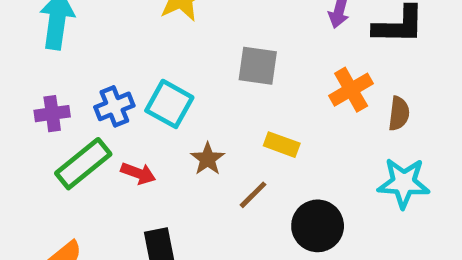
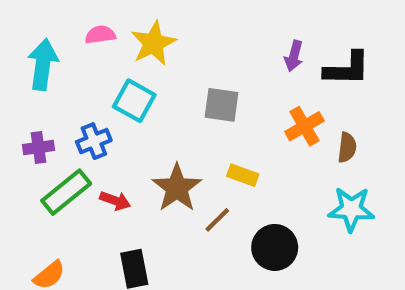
cyan square: (169, 104) -> (134, 101), moved
brown star: (208, 159) -> (177, 188), size x1.6

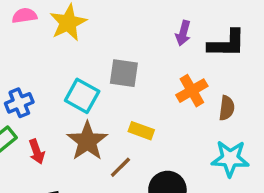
cyan square: (134, 101) -> (82, 96), moved
red arrow: (115, 201) -> (37, 152), turned 50

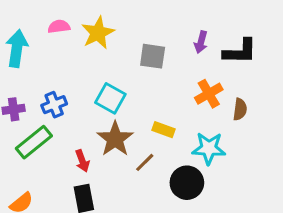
gray square: (124, 73) -> (153, 56), moved
red arrow: (37, 152) -> (82, 161), moved
cyan star: (230, 159) -> (209, 148), moved

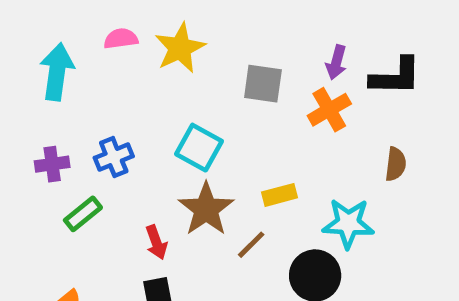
orange cross: (209, 94) -> (329, 110), moved
yellow rectangle: (163, 130) -> (280, 195), turned -35
green rectangle: (34, 142) -> (83, 214), size x0.7

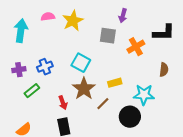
purple arrow: (336, 62) -> (123, 16), moved

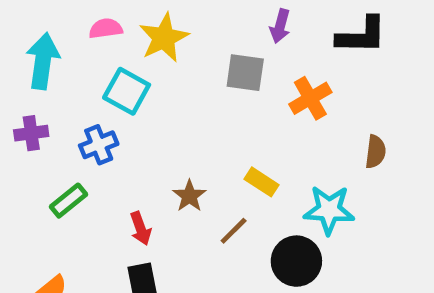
black L-shape: (164, 33) -> (362, 35), moved
cyan square: (81, 63) -> (127, 91), moved
purple cross: (19, 70) -> (31, 133), moved
yellow rectangle: (115, 83) -> (262, 182), turned 48
brown star: (84, 89) -> (189, 196), size x0.6

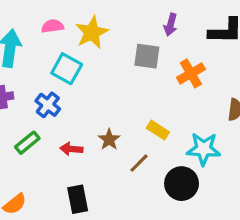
blue cross: (99, 145) -> (48, 105), turned -30
red arrow: (141, 228) -> (71, 149), moved, turned 115

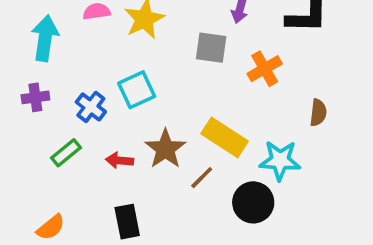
cyan square: (67, 69) -> (137, 90), moved, turned 36
yellow rectangle: (158, 130) -> (225, 137), size x1.6
brown star: (109, 139) -> (165, 149), size x1.5

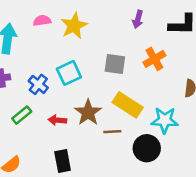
gray square: (211, 48) -> (115, 64), moved
brown line: (202, 178) -> (112, 132), turned 42

